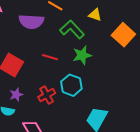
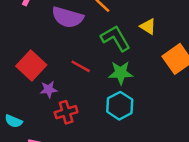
cyan hexagon: (71, 85) -> (120, 106), moved
purple star: (16, 95) -> (49, 89), moved

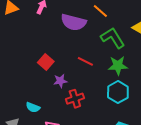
red square: (31, 65) -> (46, 62), size x0.7

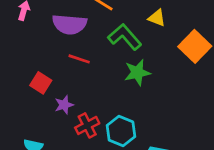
red line: (85, 61) -> (79, 59), moved
cyan hexagon: (118, 92) -> (121, 131), moved

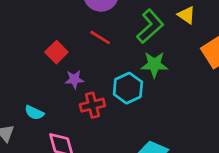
green L-shape: (125, 37) -> (150, 26), turned 76
cyan hexagon: (121, 131) -> (128, 88), moved

